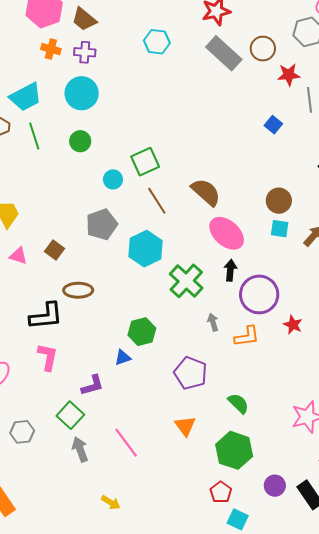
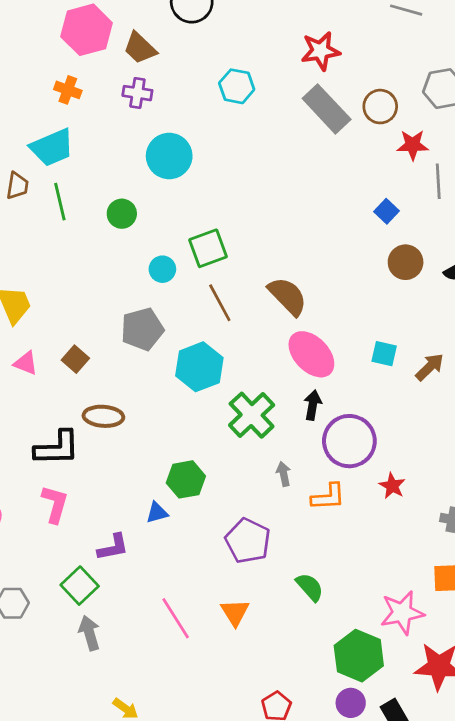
orange cross: (51, 49) -> (68, 90), moved
cyan circle: (82, 93) -> (169, 156), moved
brown circle: (279, 201) -> (406, 262), moved
pink line: (126, 443) -> (176, 618), moved
green hexagon: (234, 450) -> (359, 656), moved

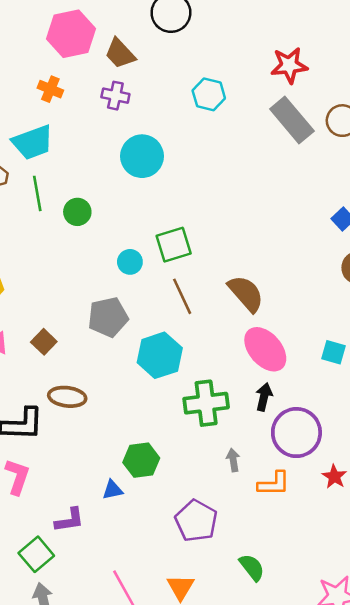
green circle: (122, 214) -> (77, 212), moved
green cross: (252, 415) -> (206, 403), turned 33

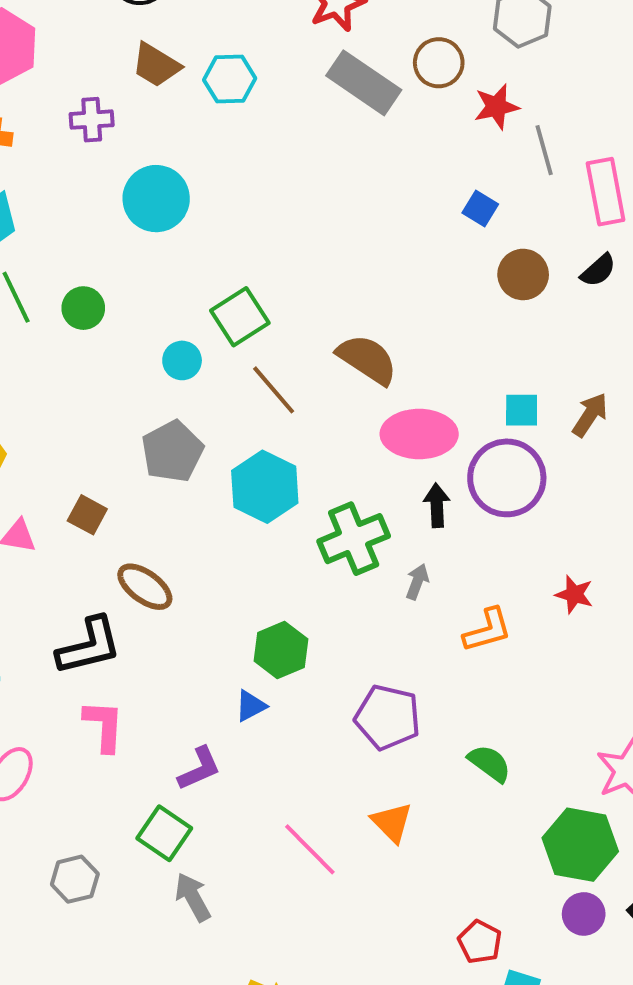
brown trapezoid: (120, 53) -> (156, 65), moved
pink ellipse: (265, 349) -> (419, 434), turned -33
brown ellipse: (67, 397) -> (145, 587), turned 45
purple circle: (296, 433) -> (507, 478), moved
gray arrow: (233, 460) -> (417, 582), moved, turned 45

